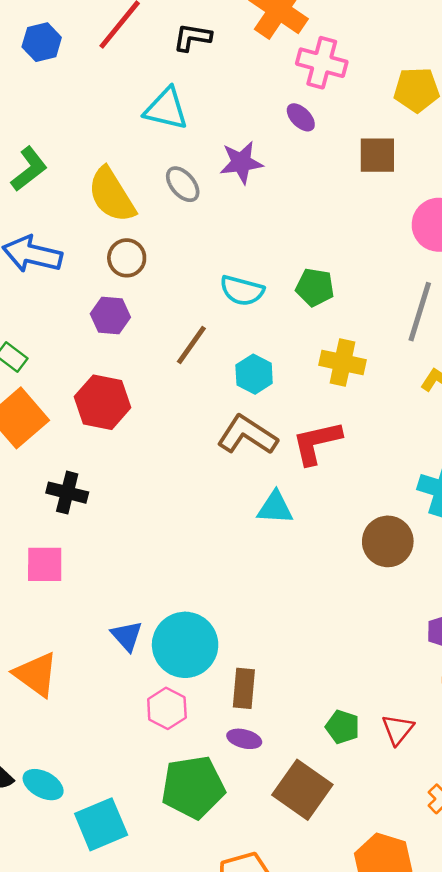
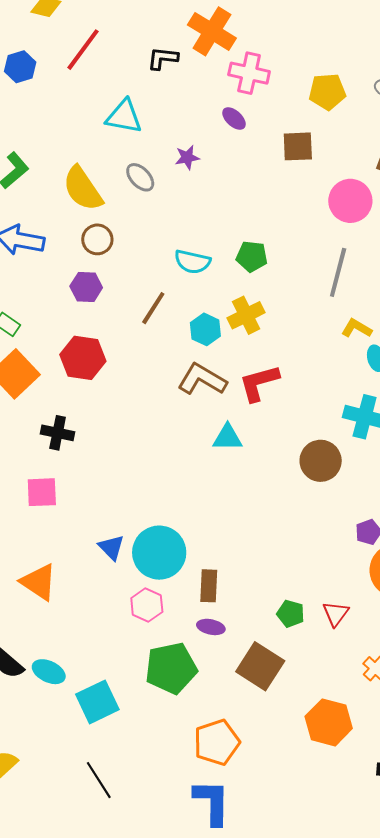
black L-shape: (192, 37) -> (163, 58), moved
purple star: (241, 162) -> (187, 157), size x0.7
yellow cross: (342, 362) -> (246, 315), moved, turned -36

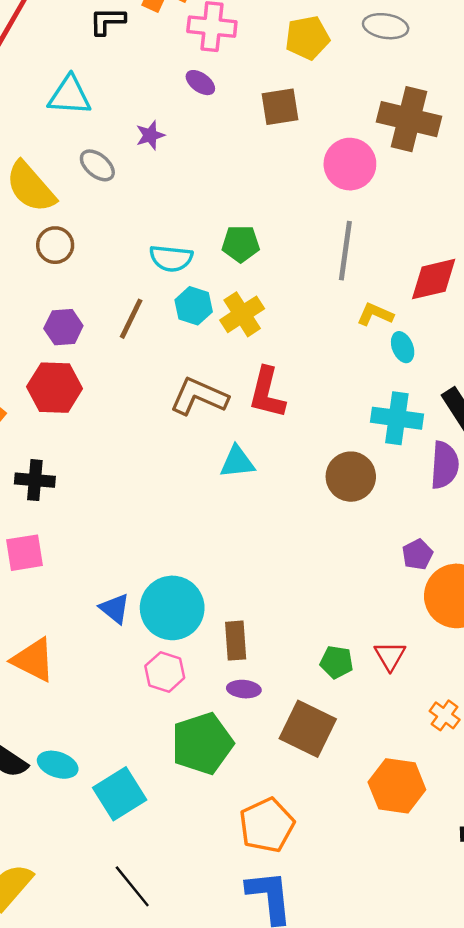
purple hexagon: (86, 287) -> (63, 327), moved
cyan hexagon: (205, 329) -> (194, 306), moved
red L-shape: (259, 383) -> (267, 393), turned -54

